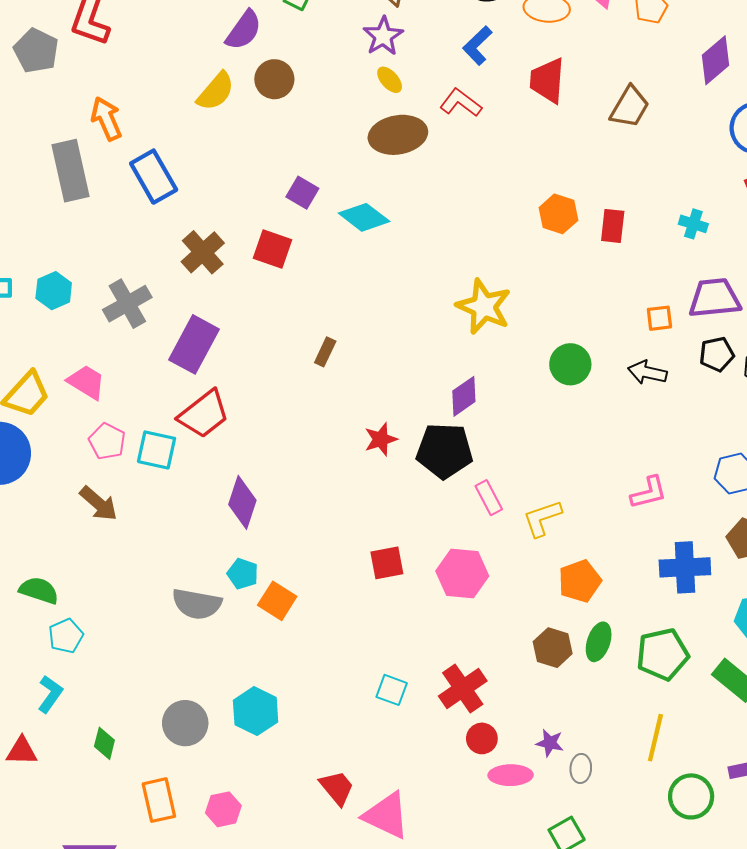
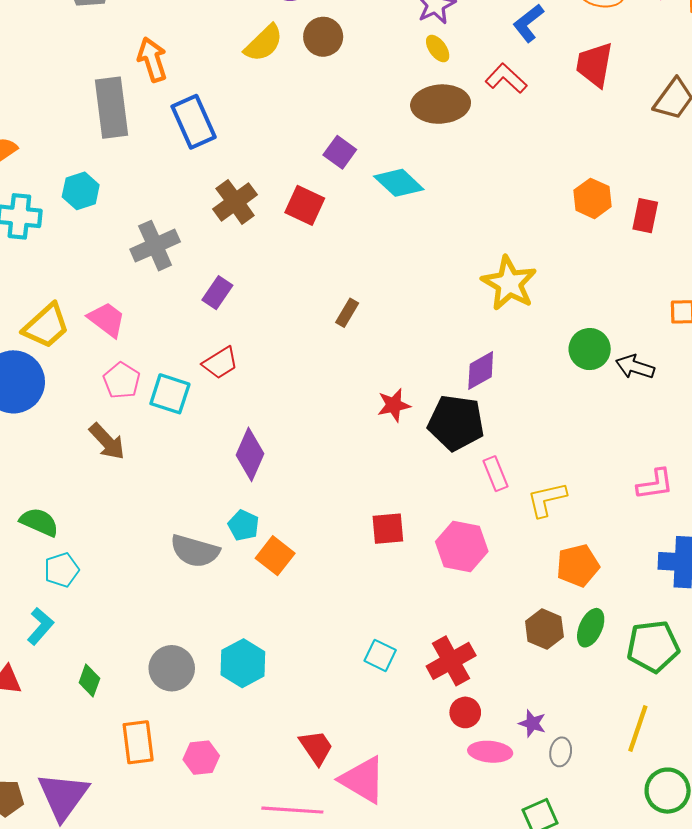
cyan hexagon: (54, 291) -> (81, 191), moved
purple rectangle: (194, 344) -> (217, 293), size x0.6
black arrow: (647, 372) -> (635, 367), moved
red trapezoid: (204, 414) -> (220, 363), size x0.7

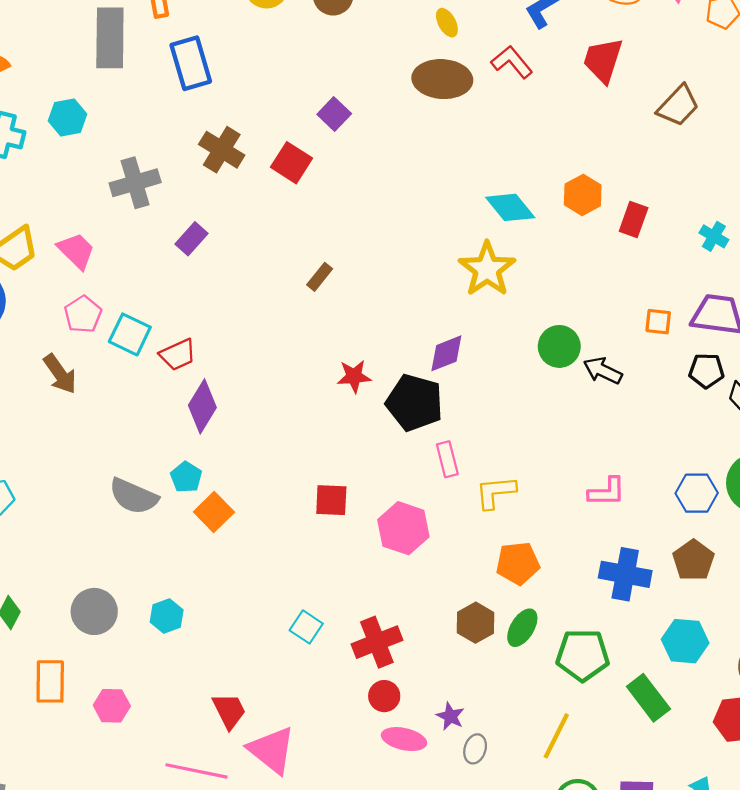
cyan diamond: (399, 183) -> (510, 207), moved
brown cross: (235, 202) -> (222, 150), turned -30
red trapezoid: (220, 363) -> (178, 355), moved
cyan hexagon: (243, 663) -> (167, 616), size x0.7

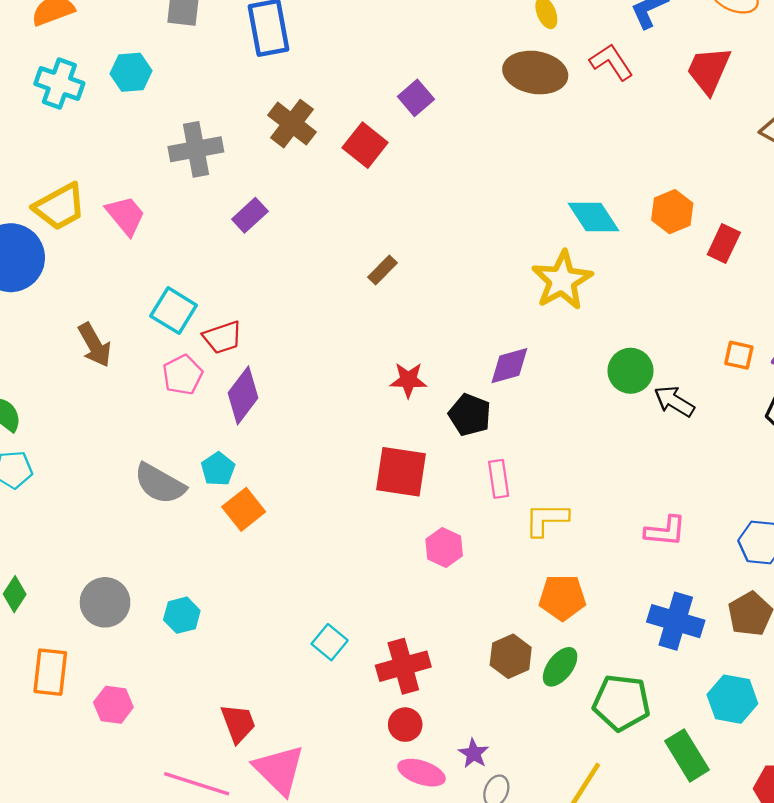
pink pentagon: (83, 314) -> (183, 375), moved
black pentagon: (414, 403) -> (470, 415), size x0.7
red square: (331, 500) -> (401, 472), moved, size x1.4
pink hexagon: (403, 528) -> (444, 548), size x0.7

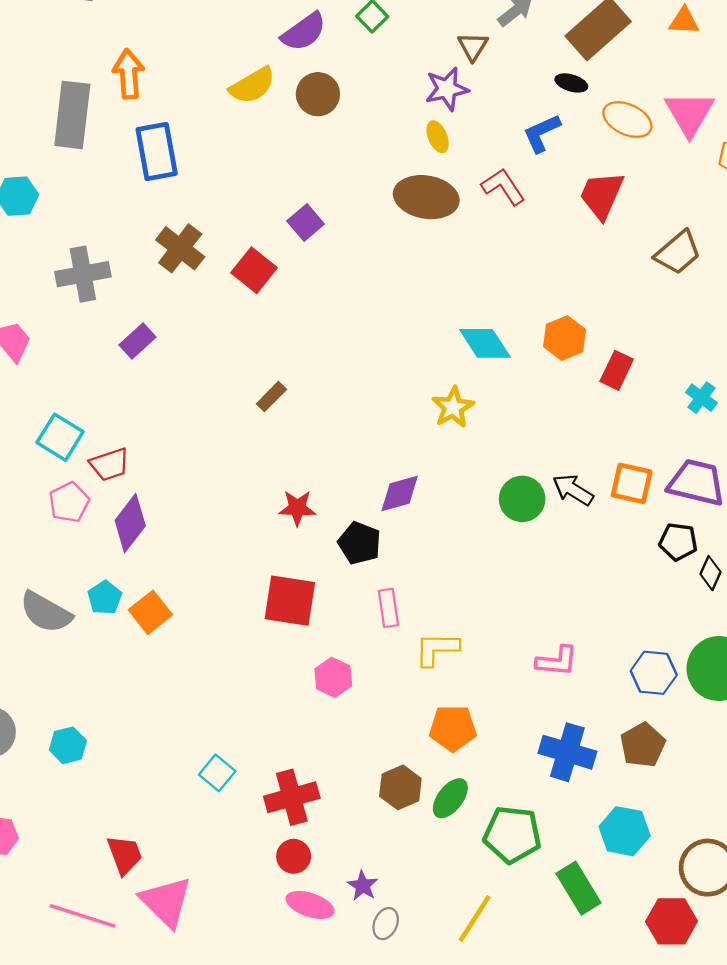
yellow star: (562, 280) -> (453, 407), size x0.7
orange square: (739, 355) -> (632, 483), size x1.4
black arrow: (674, 401) -> (573, 490), moved
orange square: (244, 509) -> (150, 612), moved

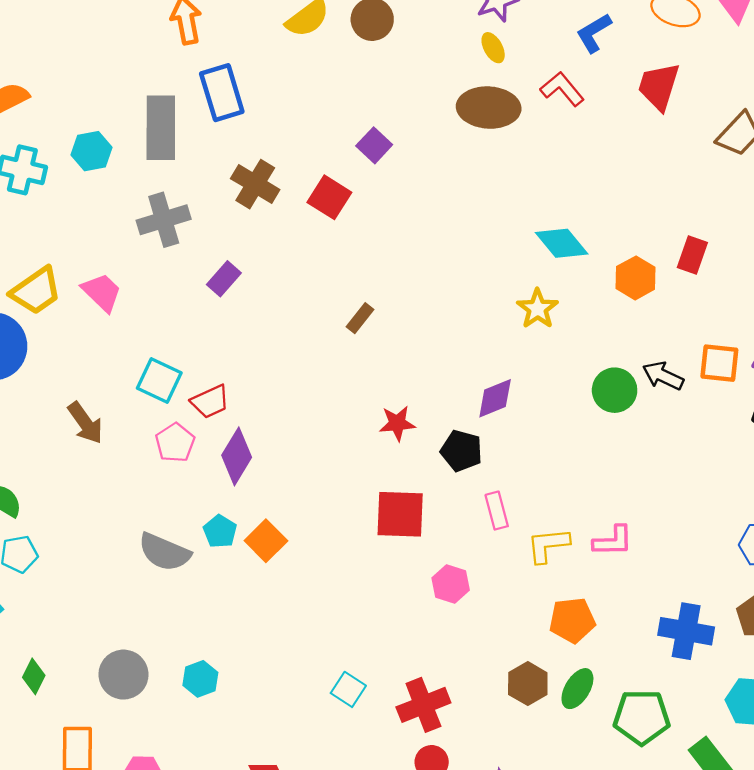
gray rectangle: (72, 115) -> (161, 128), moved
orange hexagon: (565, 338) -> (636, 278), moved
pink L-shape: (557, 661) -> (613, 541), moved

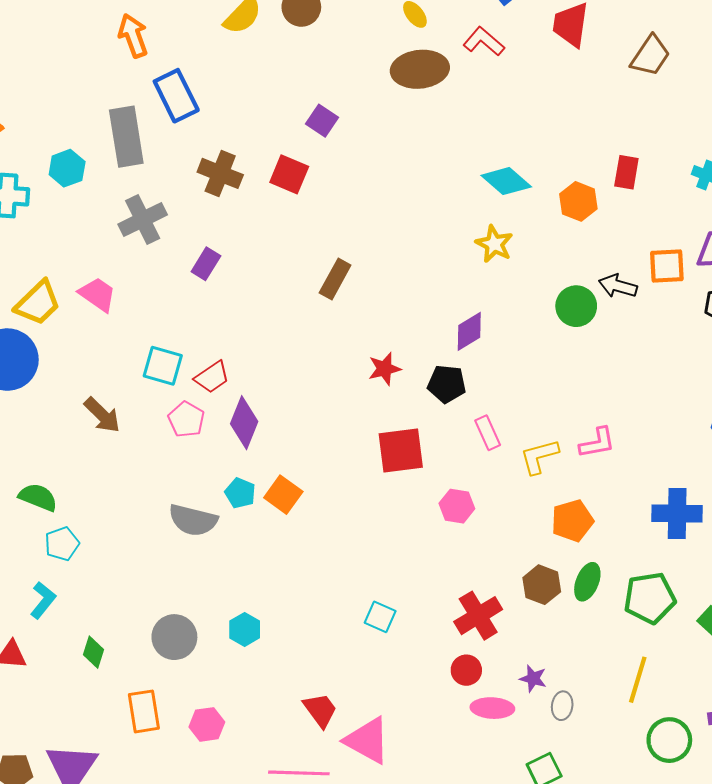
brown rectangle: (360, 318) -> (335, 279), size x1.4
red cross: (423, 705) -> (478, 616), moved

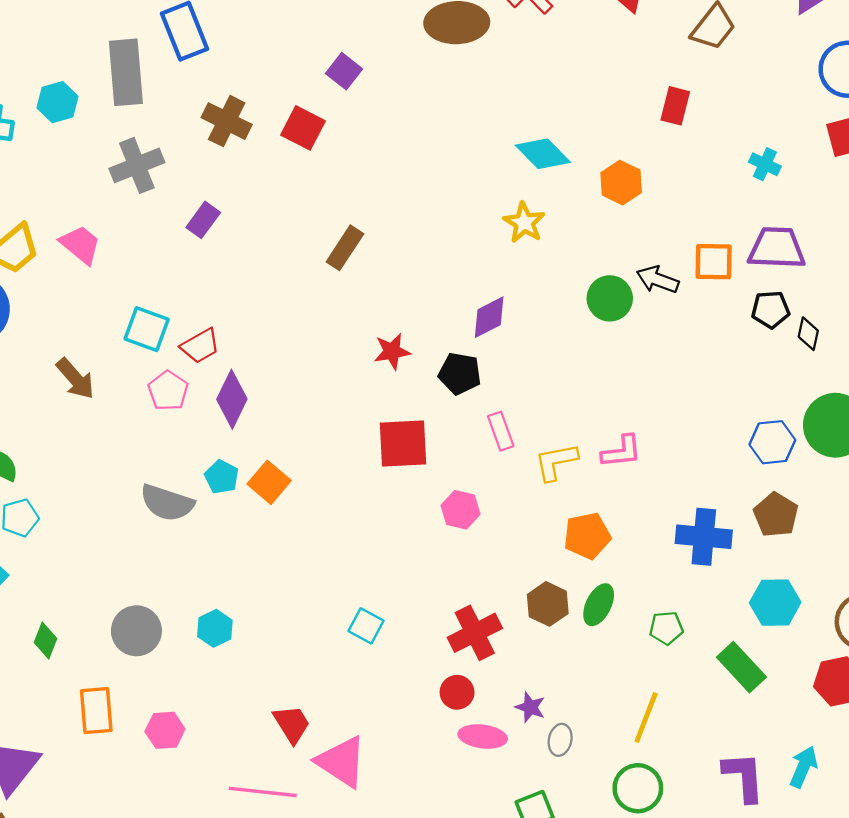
red rectangle: (626, 172) -> (675, 106), moved
green pentagon: (650, 598) -> (666, 628), size x0.6
green circle: (669, 740) -> (638, 788), moved

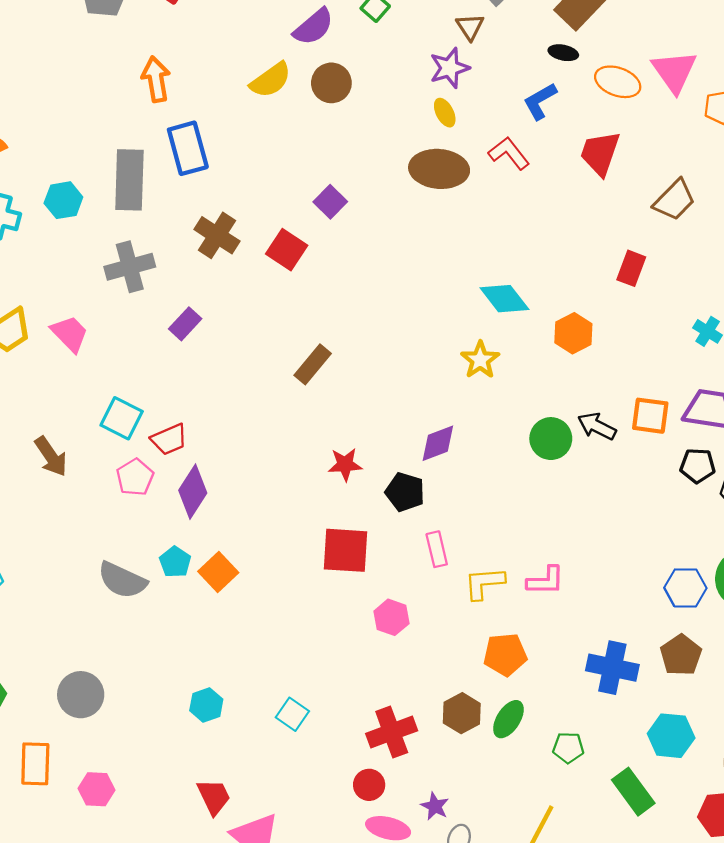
cyan hexagon: (215, 628) -> (206, 705), moved

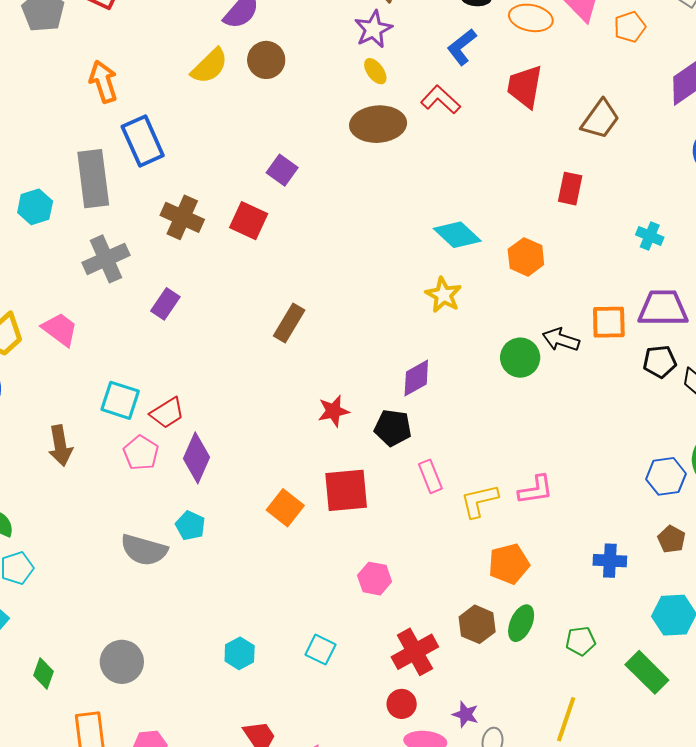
brown arrow: (51, 456) -> (60, 446), turned 33
orange square: (218, 572) -> (285, 508), moved
pink hexagon: (391, 617) -> (375, 579), moved
brown pentagon: (681, 655) -> (671, 539), size x0.7
blue cross: (612, 668) -> (610, 561), size x0.7

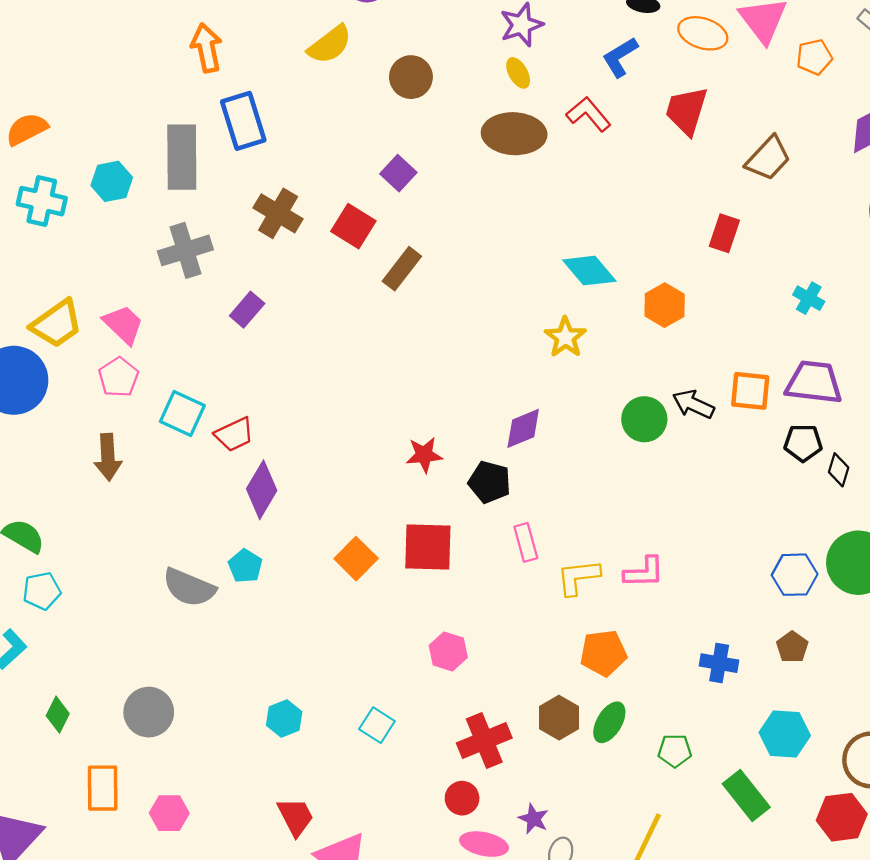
brown circle: (266, 60) -> (411, 77), moved
brown rectangle: (289, 323) -> (402, 269), moved
pink pentagon: (141, 453) -> (119, 377), moved

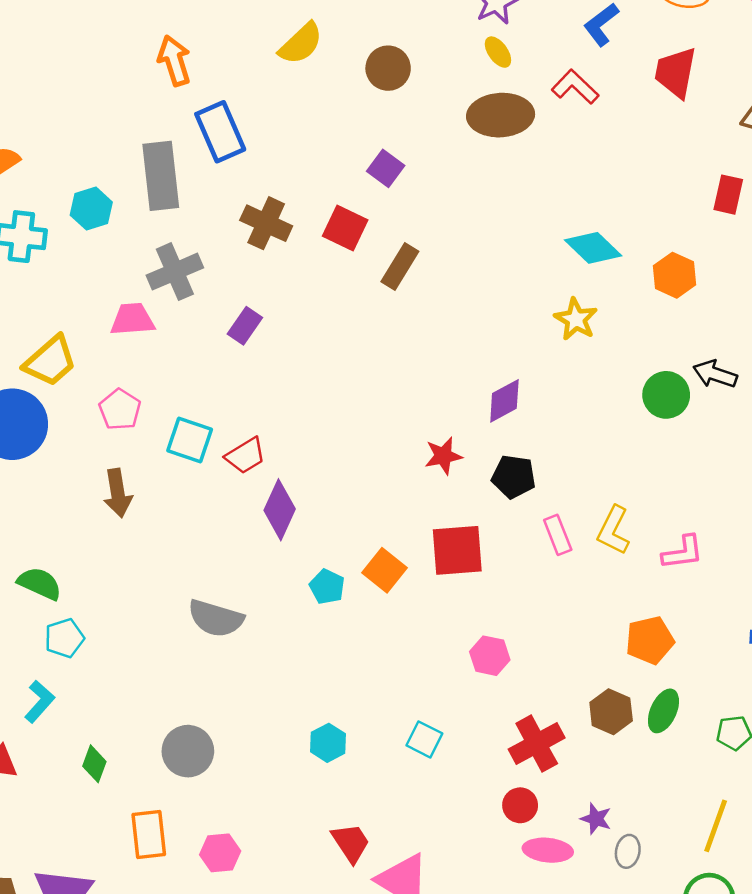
pink trapezoid: (123, 325) -> (132, 319), moved, turned -42
purple diamond: (523, 428) -> (504, 401), moved
cyan pentagon: (245, 566) -> (327, 587), moved
yellow L-shape: (578, 577) -> (613, 530), moved, turned -51

